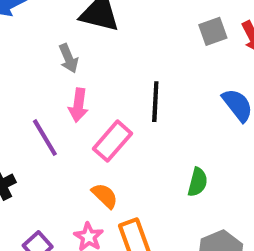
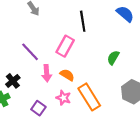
pink arrow: (78, 105) -> (47, 73), moved
green semicircle: (198, 182) -> (113, 58), turned -152

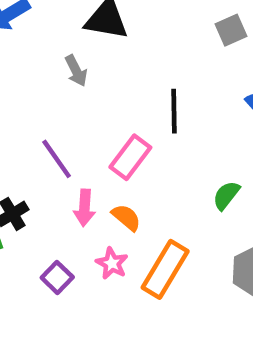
orange rectangle: (89, 97) -> (165, 269), turned 55

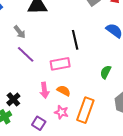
gray arrow: (76, 71) -> (20, 32), moved
pink rectangle: (130, 157) -> (60, 64), turned 54
purple line: (57, 159) -> (26, 54), moved

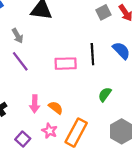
black line: (75, 40) -> (92, 54), moved
pink rectangle: (60, 64) -> (66, 64), moved

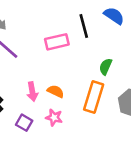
orange rectangle: (76, 133) -> (94, 97), moved
purple square: (23, 139) -> (24, 123), moved

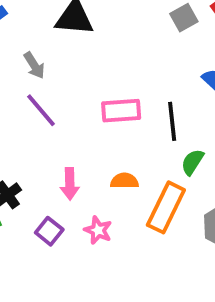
black line: (84, 26) -> (172, 121), moved
orange semicircle: (56, 91) -> (124, 181), moved, turned -35

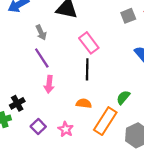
pink rectangle: (121, 111) -> (89, 43), moved, turned 50
black line: (172, 121) -> (87, 69), moved
pink arrow: (70, 184) -> (49, 84), moved

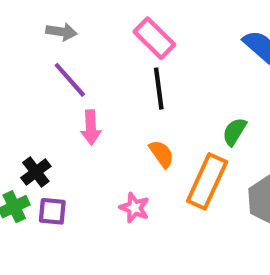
gray arrow: (41, 32) -> (61, 32), turned -48
orange semicircle: (84, 103) -> (162, 154), turned 56
purple square: (38, 126) -> (52, 211), moved, turned -32

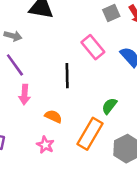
pink rectangle: (154, 38) -> (93, 47), moved
orange semicircle: (162, 154) -> (53, 116), moved, turned -36

